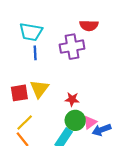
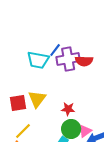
red semicircle: (89, 26) -> (84, 61), moved
cyan trapezoid: (31, 32) -> (38, 60), moved
blue line: (35, 53) -> (55, 50), moved, turned 40

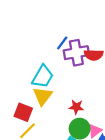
cyan trapezoid: (38, 60) -> (43, 77), moved, turned -70
red square: (18, 103) -> (23, 112), moved, turned 30

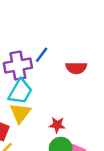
purple cross: (76, 53) -> (18, 65), moved

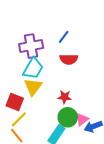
blue line: (42, 55) -> (64, 37), moved
red semicircle: (76, 68) -> (69, 59), moved

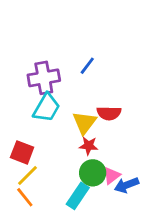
red semicircle: (69, 59) -> (109, 113), moved
yellow triangle: (33, 87) -> (85, 123), moved

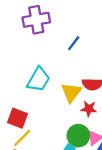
purple cross: (44, 78) -> (36, 20), moved
red star: (89, 146) -> (89, 109), moved

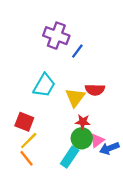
purple cross: (36, 20) -> (56, 36), moved, turned 30
red star: (89, 109) -> (83, 122), moved

